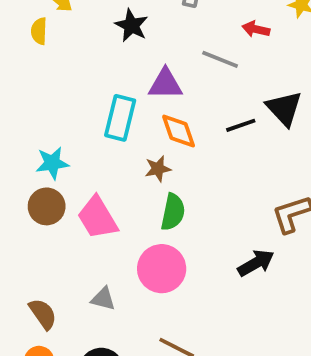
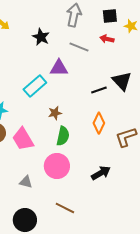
gray line: (220, 59) -> (79, 47), moved
cyan rectangle: (120, 118) -> (35, 86), turned 35
orange diamond: (179, 131) -> (99, 123), moved, turned 45
black arrow: (256, 263) -> (101, 173), moved

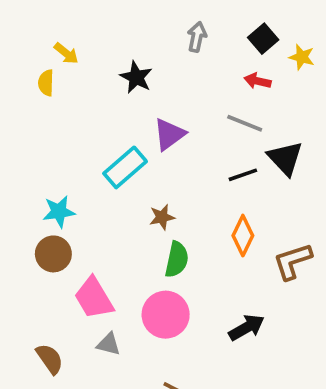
gray arrow: (74, 15) -> (197, 37), size x0.7
black square: (110, 16) -> (263, 39), turned -35
gray line: (79, 47) -> (245, 123), moved
purple triangle: (59, 68) -> (169, 134), turned -36
pink trapezoid: (23, 139) -> (94, 298), moved

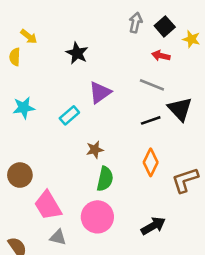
gray arrow: (197, 37) -> (135, 23), moved
cyan rectangle: (125, 167) -> (69, 115), size x0.7
cyan star: (59, 212) -> (24, 108), moved

